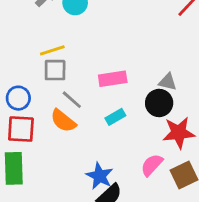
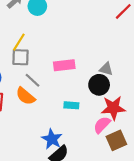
yellow line: (52, 50) -> (19, 42), turned -42
cyan rectangle: (115, 117) -> (71, 105), moved, turned 32
pink semicircle: (152, 165) -> (102, 125), moved

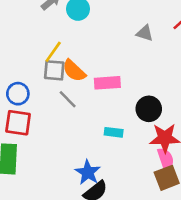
gray triangle: (106, 69) -> (145, 33), moved
orange semicircle: (25, 96) -> (74, 71), moved
pink semicircle: (102, 125) -> (166, 159), moved, turned 114

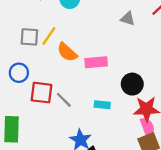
gray square: (54, 70) -> (29, 37), moved
gray line: (68, 99) -> (64, 100), moved
red square: (18, 123) -> (41, 93), moved

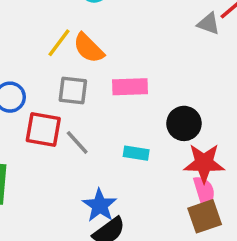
gray triangle: (128, 19) -> (208, 24), moved
gray square: (29, 37) -> (73, 91), moved
orange semicircle: (67, 52) -> (89, 48), moved

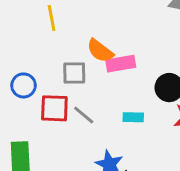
yellow line: (59, 43) -> (52, 18), moved, turned -40
orange semicircle: (89, 48) -> (100, 51), moved

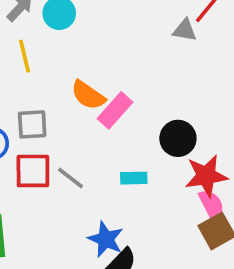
pink rectangle: (121, 64) -> (115, 110), turned -36
gray square: (74, 73) -> (32, 124), moved

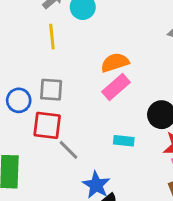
orange semicircle: (88, 95) -> (115, 62), moved, turned 120
gray line: (71, 178) -> (68, 150), moved

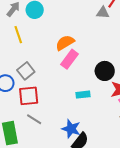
gray square: (51, 90) -> (26, 71), turned -30
gray line: (68, 150) -> (34, 119), moved

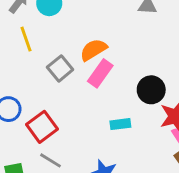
gray square: (26, 71) -> (60, 68), moved
red square: (29, 96) -> (42, 127), turned -30

